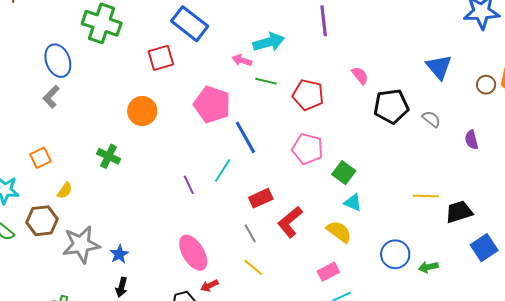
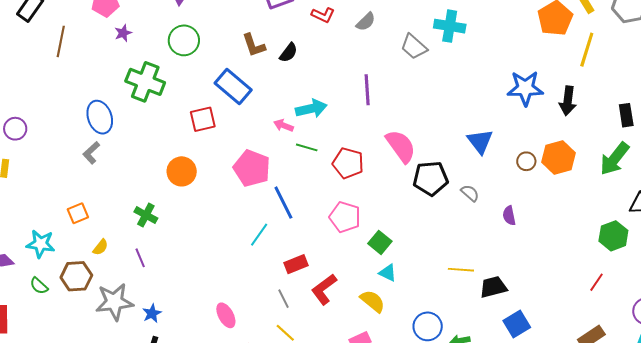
pink semicircle: (360, 76) -> (401, 146), size x1.8
purple line: (189, 185) -> (140, 258), moved
pink ellipse: (193, 253) -> (226, 315), size x0.7

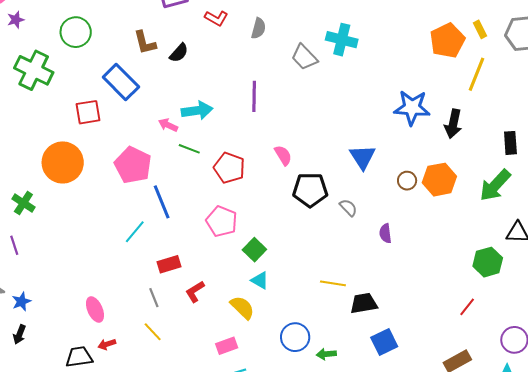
gray semicircle: (366, 22) -> (258, 28), turned -35
pink semicircle: (401, 146) -> (283, 155), size x0.6
orange circle: (182, 171) -> (63, 162), size x1.4
red L-shape: (324, 289) -> (195, 292), size x0.7

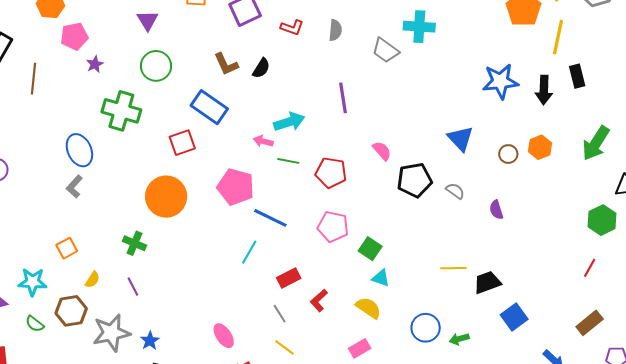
black rectangle: (510, 143) -> (577, 76), moved
orange hexagon: (439, 180) -> (540, 147), size x0.7
blue line: (162, 202) -> (270, 218), turned -32

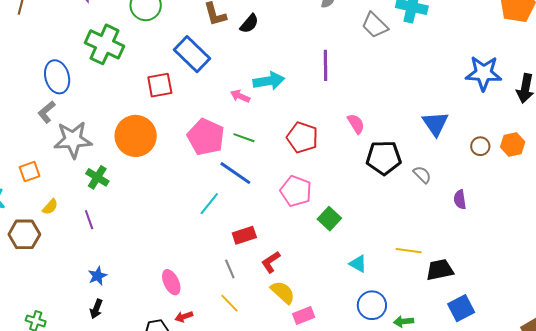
green line: (288, 161) -> (244, 138), moved
cyan triangle: (381, 278) -> (358, 264), moved
yellow semicircle: (368, 308) -> (283, 292), moved
gray star: (111, 333) -> (73, 140), moved

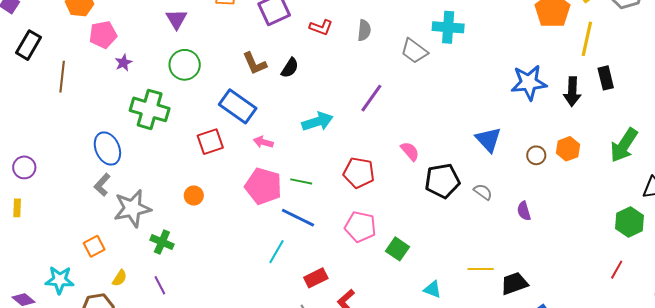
purple line: (326, 65) -> (371, 98), turned 44
pink arrow: (240, 96) -> (263, 142), moved
orange circle: (136, 136) -> (194, 195), size x0.5

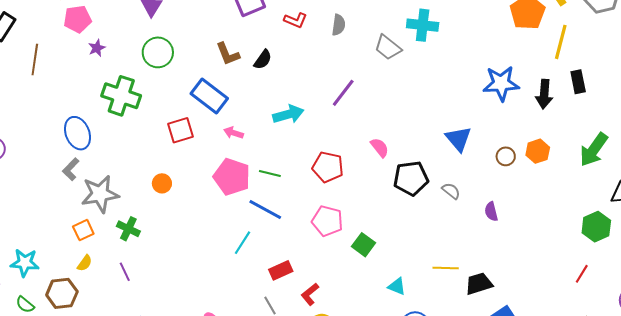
orange square: (94, 246) -> (83, 230), moved

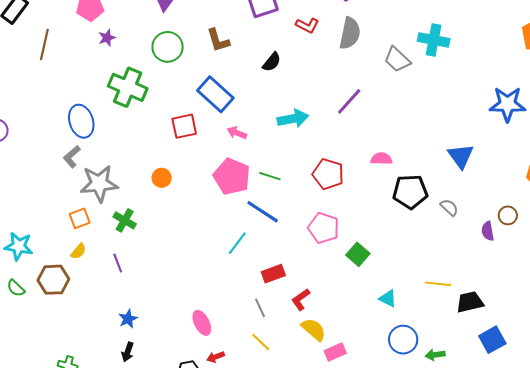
gray semicircle: (339, 25) -> (350, 33), size x1.5
brown L-shape: (228, 54) -> (218, 40), moved
pink semicircle: (380, 148) -> (381, 159), turned -55
brown circle: (506, 156) -> (508, 215), moved

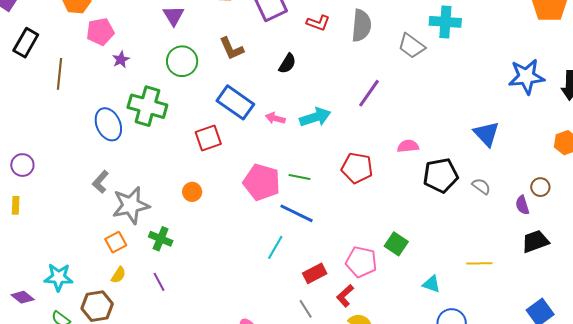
blue ellipse: (81, 121) -> (108, 124), moved
pink arrow: (237, 133) -> (275, 118), moved
pink pentagon: (324, 228) -> (361, 262), moved
black trapezoid: (470, 302) -> (535, 241), moved

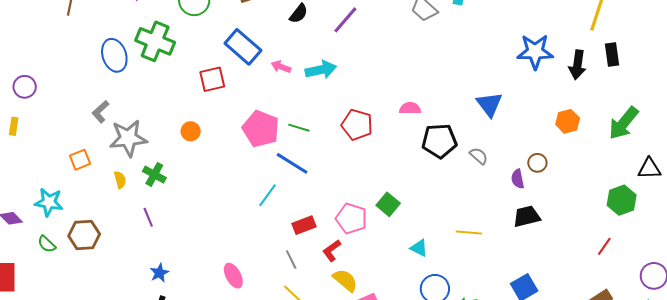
purple line: (369, 93) -> (345, 20), moved
orange square: (116, 242) -> (80, 160), moved
yellow semicircle: (119, 275) -> (120, 180), moved, turned -54

